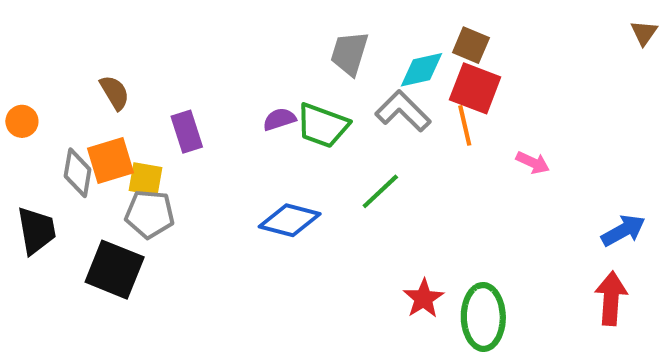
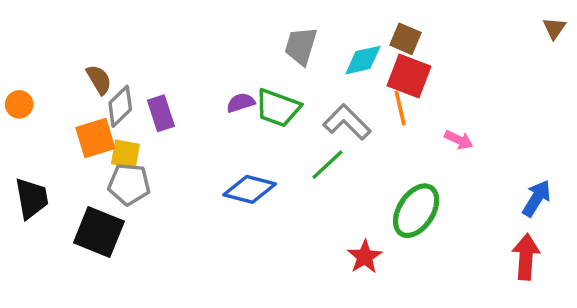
gray L-shape: (403, 111) -> (347, 122), moved
gray diamond: (78, 173) -> (120, 106), moved, turned 36
blue arrow: (623, 230) -> (537, 198), turned -30
green ellipse: (483, 317) -> (416, 211), moved, turned 34

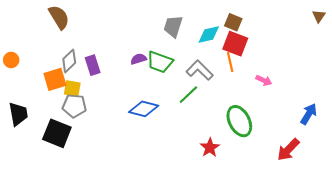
brown semicircle: (99, 80) -> (59, 17), moved, size x1.4
green ellipse: (416, 211) -> (239, 121), turned -60
red arrow: (526, 257) -> (288, 150), moved, turned -140

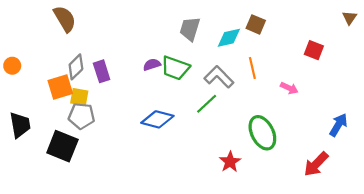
red square: (235, 44) -> (314, 50), moved, size x0.7

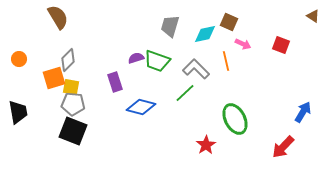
brown triangle: (350, 18) -> (313, 16), turned -32
orange circle: (12, 66) -> (19, 59), moved
purple rectangle: (102, 71) -> (115, 82), moved
pink arrow: (289, 88) -> (243, 44), moved
black square: (62, 146) -> (73, 131), moved

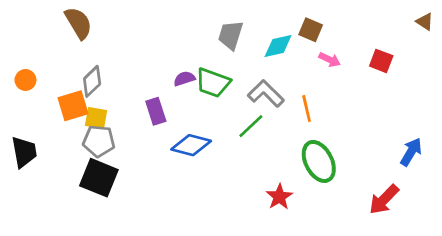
orange line: (226, 61) -> (307, 108), moved

